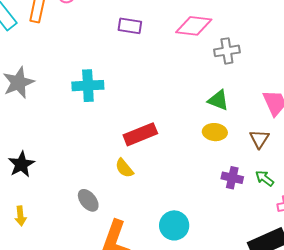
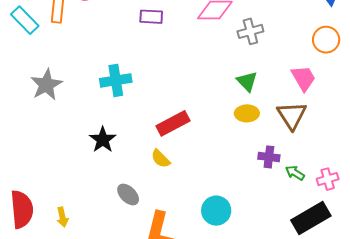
green triangle: (218, 100) -> (247, 81), turned 30
brown triangle: (259, 139) -> (292, 115), size x1.5
black star: (21, 164) -> (103, 140), moved
green arrow: (265, 178) -> (295, 173), moved

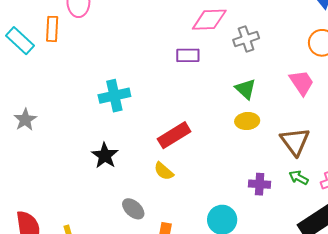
purple rectangle: (151, 17) -> (188, 55), moved
gray star: (46, 85) -> (25, 120), moved, size x0.7
brown triangle: (292, 115) -> (295, 142), moved
purple cross: (269, 157) -> (260, 184), moved

